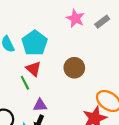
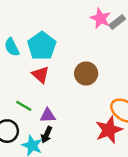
pink star: (75, 18) -> (100, 18), moved
green line: (25, 83) -> (24, 106), moved, turned -32

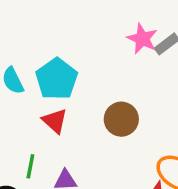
green line: (24, 106) -> (30, 166), turned 70

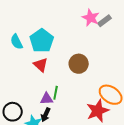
green line: (30, 166) -> (56, 93), moved

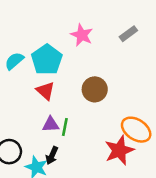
pink star: (91, 18) -> (82, 35), moved
cyan semicircle: (17, 42) -> (14, 61), turned 77
purple triangle: (47, 99) -> (51, 124), moved

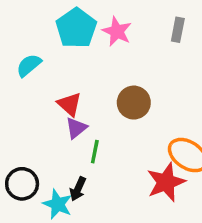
gray rectangle: (128, 34) -> (178, 30), turned -42
cyan pentagon: (47, 60) -> (76, 28), moved
purple triangle: (51, 124) -> (76, 128), moved, turned -36

